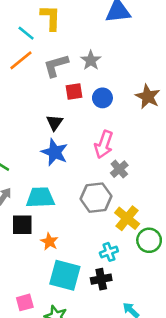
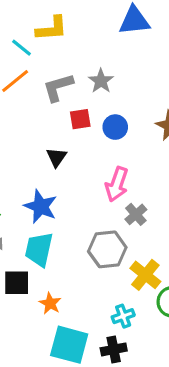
yellow L-shape: (51, 18) -> (52, 29), turned 84
blue star: (55, 152) -> (41, 206), moved
cyan trapezoid: (40, 198) -> (39, 249), turned -76

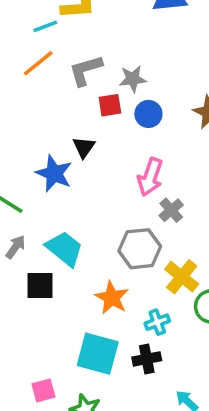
cyan line: (21, 48) -> (45, 26), turned -60
gray star: (101, 81) -> (133, 79), moved, turned 30
blue star: (41, 206) -> (54, 173), moved
cyan trapezoid: (39, 249) -> (64, 249), turned 117
orange star: (50, 303) -> (112, 298), moved, size x1.4

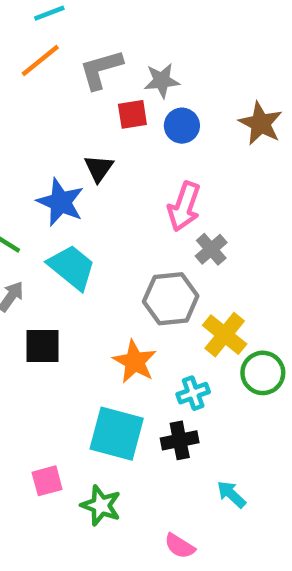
cyan trapezoid: (64, 249) -> (72, 267), moved

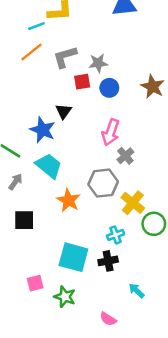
black square: (43, 346) -> (24, 220), moved
orange star: (135, 362) -> (69, 200), moved

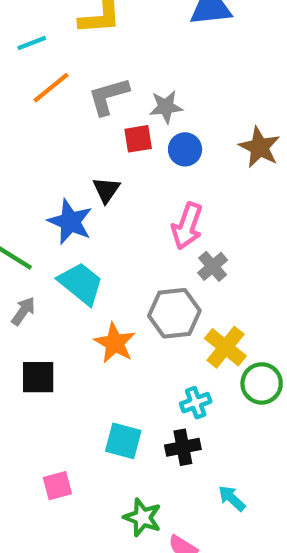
cyan line: (36, 26) -> (32, 43), moved
cyan square: (73, 257) -> (123, 441), size x0.7
green star: (65, 297) -> (142, 517), moved

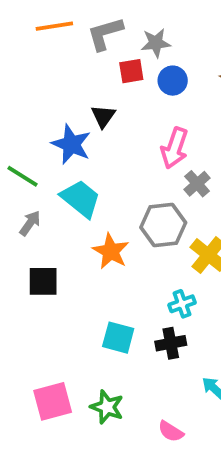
orange line: (51, 88) -> (54, 26), turned 30
pink square: (57, 486) -> (53, 401), moved, size x1.5
green star: (142, 517) -> (107, 407), moved

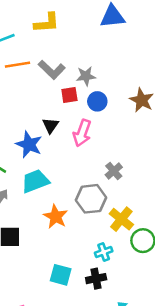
gray L-shape: (105, 34) -> (52, 70), turned -120
pink arrow: (175, 148) -> (82, 133), moved
cyan trapezoid: (81, 199) -> (35, 181), turned -60

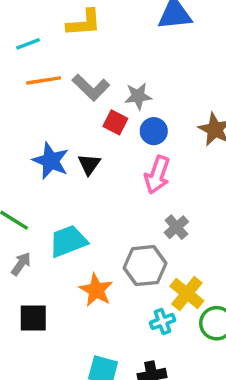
red square: (69, 95) -> (115, 122), turned 36
pink arrow: (82, 133) -> (157, 175), moved
blue star: (29, 144) -> (51, 161), moved
cyan cross: (104, 252) -> (162, 321), moved

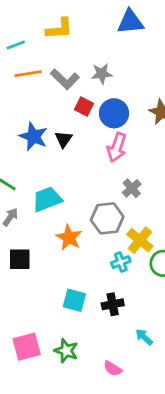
gray star: (138, 96) -> (102, 74), moved
blue circle: (154, 131) -> (114, 113), size x1.4

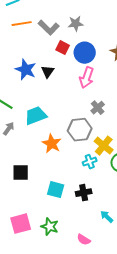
black square: (20, 259) -> (21, 173), moved

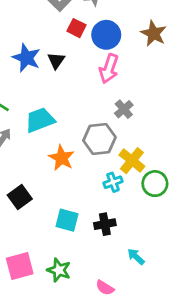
black square: (21, 173) -> (20, 197), turned -36

